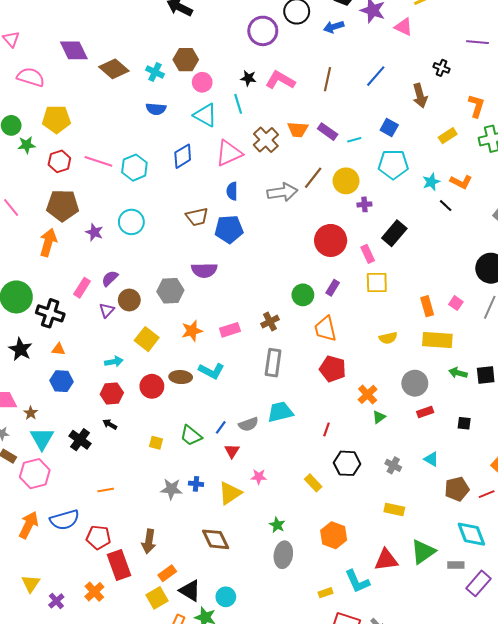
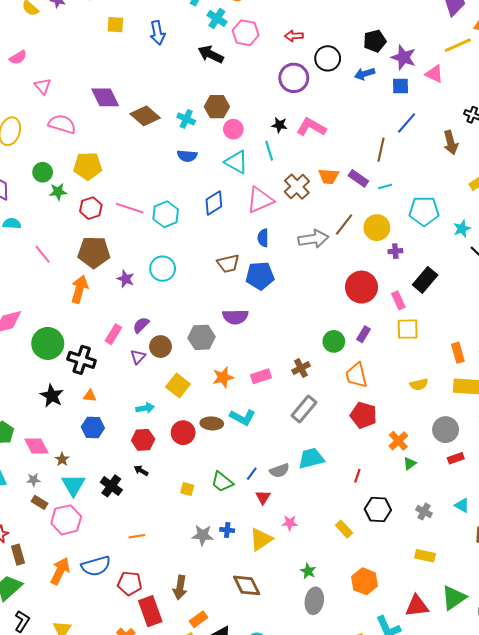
brown line: (328, 79) -> (381, 150), moved
blue square: (389, 127) -> (400, 86), moved, turned -30
gray rectangle: (273, 363) -> (304, 409), turned 32

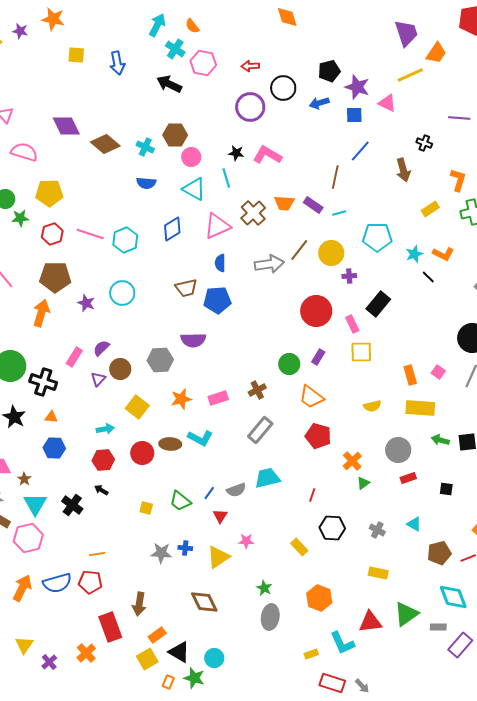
orange trapezoid: (356, 375) -> (311, 397), turned -40
red pentagon: (130, 583) -> (90, 582), moved

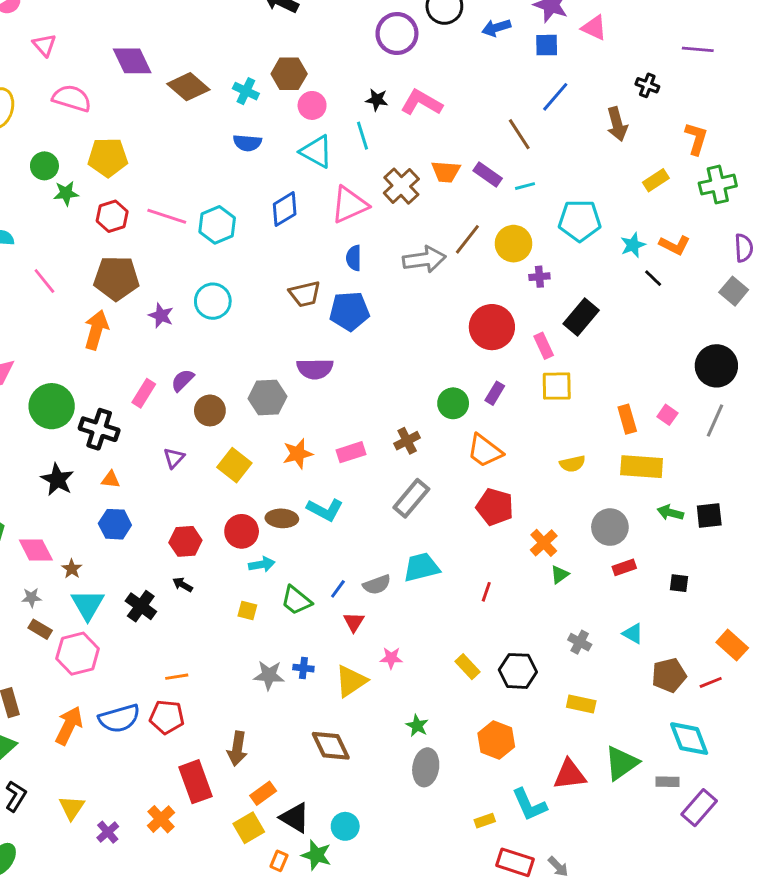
brown line: (335, 177) -> (519, 134), turned -45
purple triangle: (98, 379) -> (174, 458), moved
cyan arrow: (105, 429) -> (262, 564), moved
black hexagon: (332, 528) -> (518, 671), moved

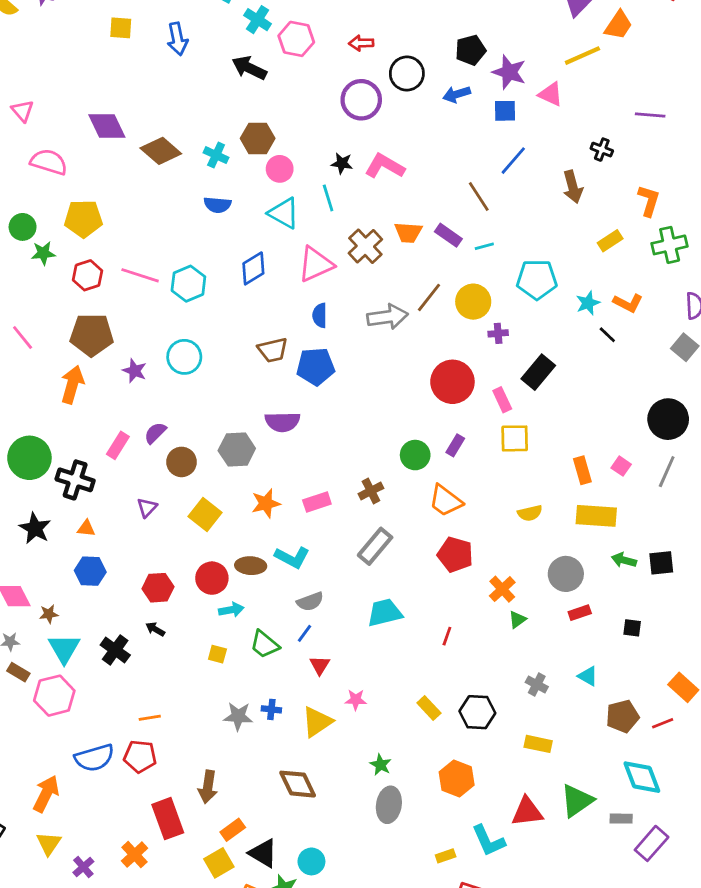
brown star: (72, 569) -> (49, 614), turned 30
gray semicircle: (377, 585) -> (310, 602), moved
orange arrow: (69, 726) -> (46, 794), moved

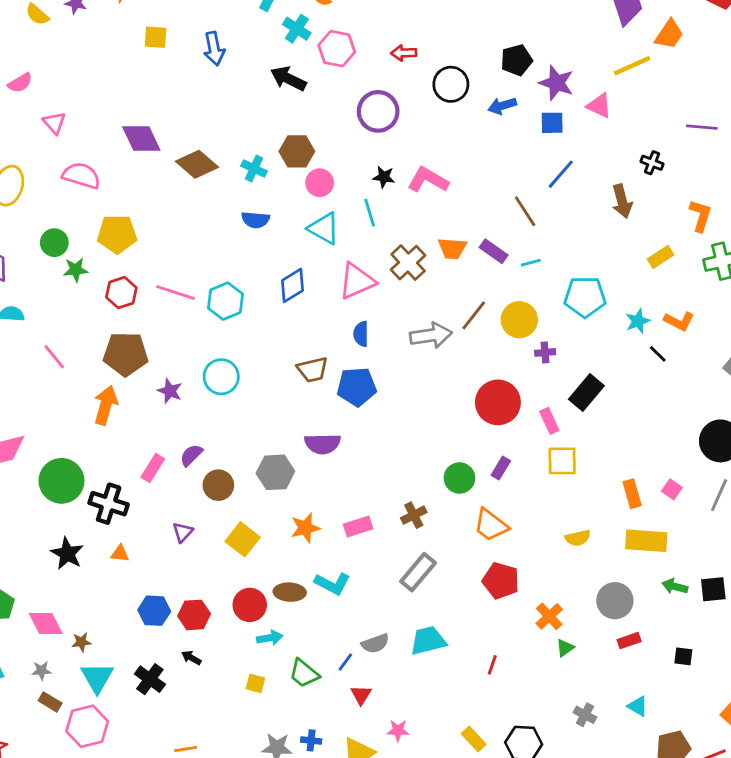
purple circle: (361, 100) -> (378, 111), moved
blue hexagon: (90, 571) -> (154, 611), moved
gray semicircle: (310, 602) -> (375, 643), moved

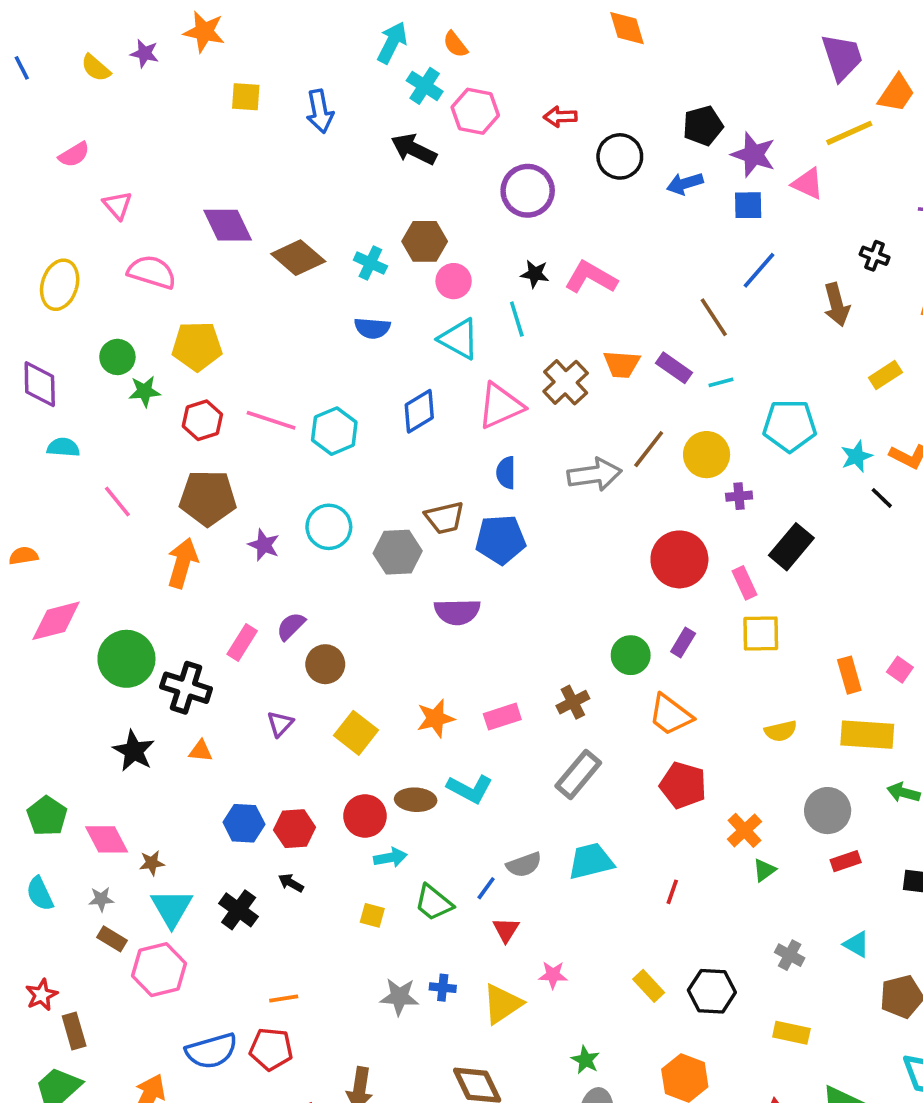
gray hexagon: (275, 472) -> (398, 552), moved

